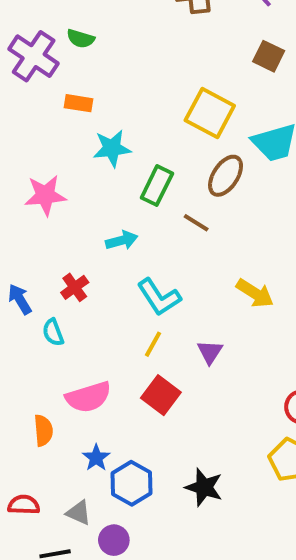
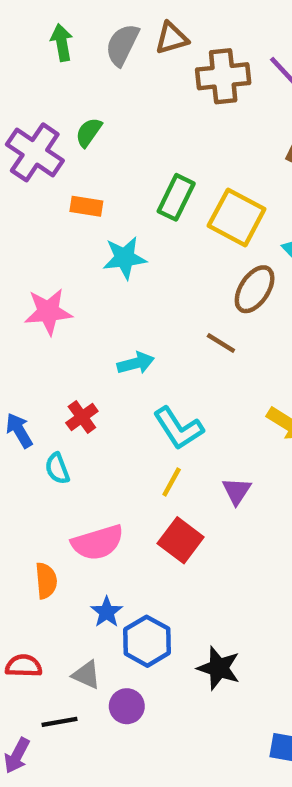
green semicircle: (81, 39) -> (89, 132), turned 108
green rectangle: (157, 186) -> (176, 197), moved
black star: (204, 487) -> (219, 668), moved

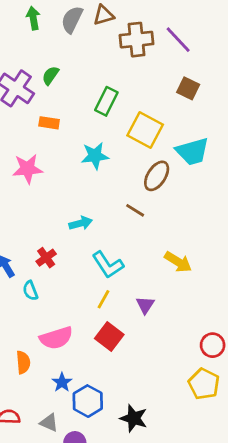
green rectangle: (176, 197) -> (106, 101), moved
cyan star: (125, 258) -> (95, 156), moved
pink star: (48, 312) -> (28, 169), moved

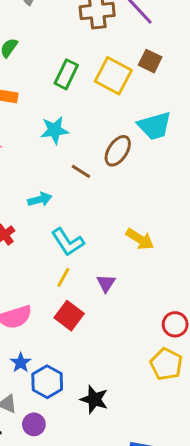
yellow square: (145, 130) -> (113, 76), moved
brown line: (135, 210) -> (81, 171), moved

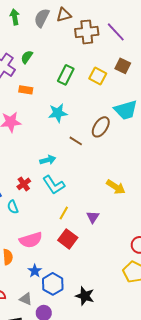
yellow square: (113, 76) -> (98, 76), size x0.7
cyan L-shape: (68, 242) -> (54, 185), moved

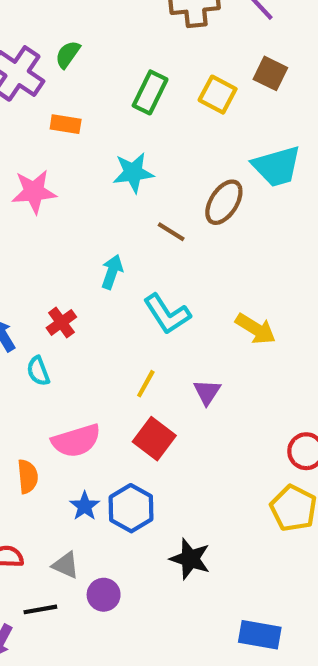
cyan arrow: (48, 160) -> (112, 272), turned -56
cyan L-shape: (54, 185) -> (167, 314), moved
blue hexagon: (53, 284) -> (131, 508), moved

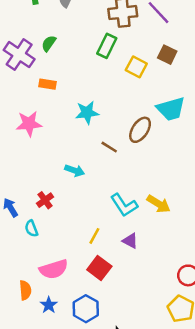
green rectangle: (150, 92) -> (107, 46), moved
cyan arrow: (112, 272) -> (75, 171), turned 90
cyan L-shape: (167, 314) -> (124, 205), moved
purple triangle: (207, 392) -> (130, 241), turned -35
blue star: (85, 506) -> (49, 305), moved

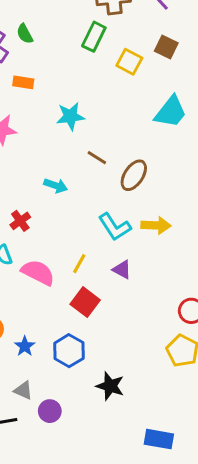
green semicircle: (49, 43) -> (25, 34), turned -63
cyan trapezoid: (171, 109) -> (171, 112), turned -36
brown ellipse: (140, 130) -> (134, 175), moved
yellow arrow: (159, 204) -> (156, 225), turned -30
pink semicircle: (54, 269) -> (38, 273), moved, turned -136

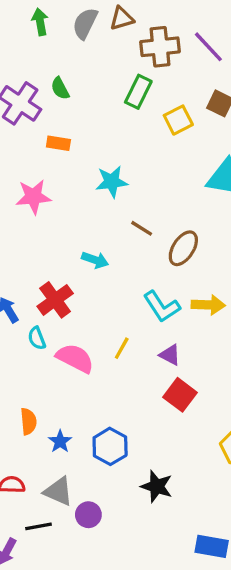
yellow square: (129, 62) -> (178, 120), turned 35
red cross: (20, 221) -> (55, 300), size x1.5
red square: (85, 302) -> (180, 395), moved
gray triangle: (23, 390) -> (58, 491), size x1.4

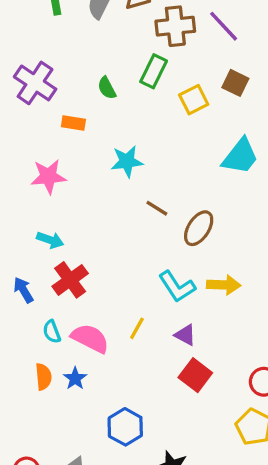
green semicircle: (60, 88) -> (107, 88), moved
cyan arrow: (95, 260) -> (50, 240), moved
cyan semicircle: (37, 338) -> (52, 332), moved
orange semicircle: (28, 421) -> (43, 377), moved
blue star: (60, 441) -> (75, 378), moved

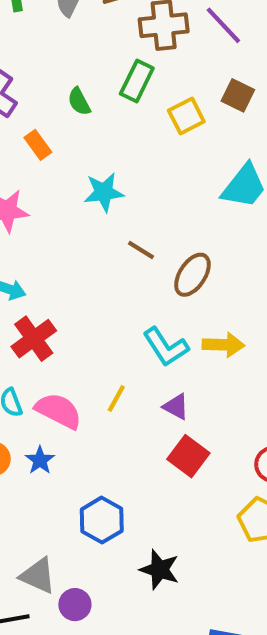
orange rectangle: (73, 123) -> (38, 145), turned 45

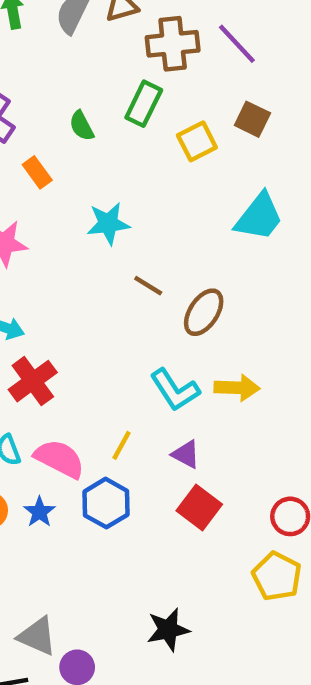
blue hexagon: (102, 520) -> (106, 503), moved
black star: (159, 570) -> (168, 630), turned -30

